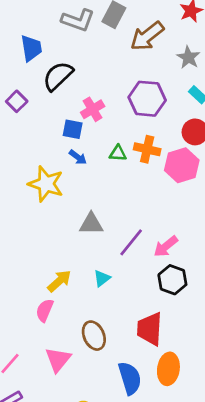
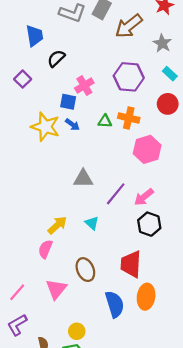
black semicircle: (58, 76) -> (56, 58), size x0.7
pink hexagon: (182, 165) -> (147, 149), moved
yellow star: (46, 184) -> (45, 127), moved
cyan triangle: (102, 278) -> (92, 223), turned -40

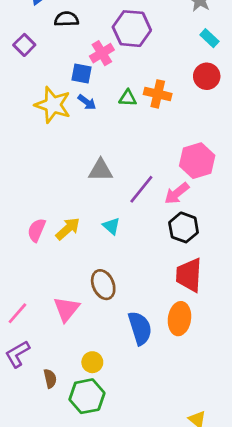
black semicircle: (56, 58) -> (66, 19), turned 42
purple hexagon: (129, 77) -> (132, 29), moved
pink hexagon: (147, 149) -> (197, 161), moved
pink semicircle: (45, 249) -> (37, 230), moved
red trapezoid: (131, 264) -> (189, 275), moved

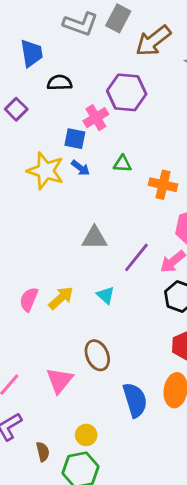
orange cross: (158, 94) -> (163, 185), moved

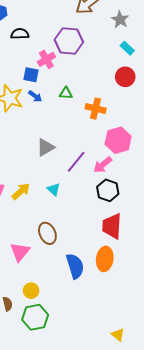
gray triangle: (94, 238) -> (45, 147), turned -30
yellow circle: (86, 435) -> (31, 291), moved

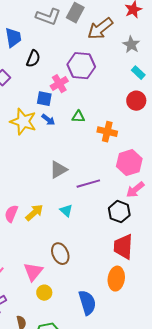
black semicircle: (20, 34) -> (33, 59), turned 114
purple line: (76, 162) -> (88, 184), turned 35
pink arrow: (103, 165) -> (135, 190), moved
blue semicircle: (75, 266) -> (87, 303), moved
yellow circle: (31, 291) -> (44, 293), moved

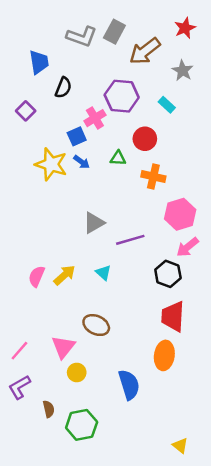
cyan rectangle: (138, 73) -> (167, 105), moved
blue square: (44, 99) -> (77, 136), turned -35
red circle: (136, 101) -> (145, 139), moved
brown ellipse: (60, 254) -> (96, 325), turned -40

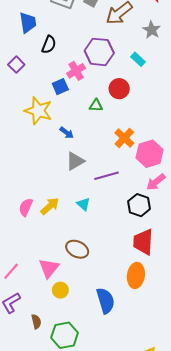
blue arrow: (82, 162) -> (67, 133), moved
orange cross: (153, 177) -> (124, 138), moved, turned 30

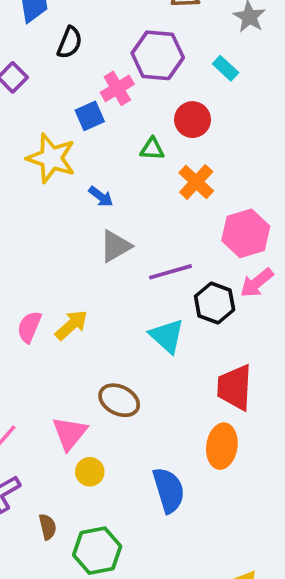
orange cross: (124, 138) -> (196, 182), moved
cyan triangle: (83, 204) -> (167, 336), moved, size x1.5
black hexagon: (139, 205) -> (215, 303), moved

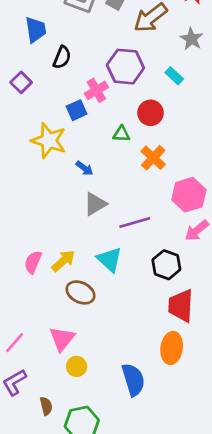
black hexagon: (215, 303) -> (166, 265), moved
cyan triangle: (167, 336) -> (110, 259), moved
brown ellipse: (119, 400) -> (81, 292), moved

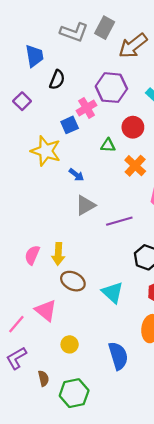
cyan triangle: (110, 259) -> (113, 292), moved
yellow arrow: (63, 261) -> (58, 254), turned 135
pink triangle: (62, 339) -> (46, 311), moved, turned -30

